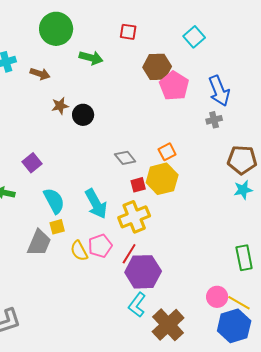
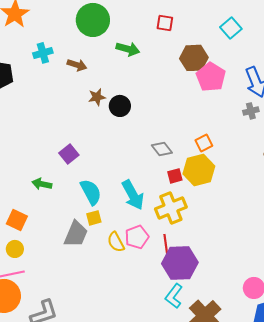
red line: (129, 254) -> (166, 245), turned -40

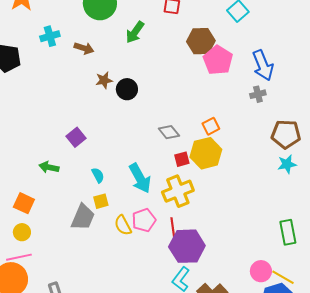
green arrow: (128, 49) -> (135, 32), turned 110
cyan semicircle: (91, 192) -> (98, 175), size x0.6

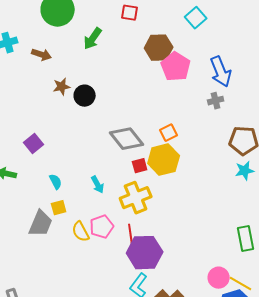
gray diamond: (169, 132) -> (127, 139), size x1.6
cyan arrow: (140, 178) -> (98, 185), size x0.6

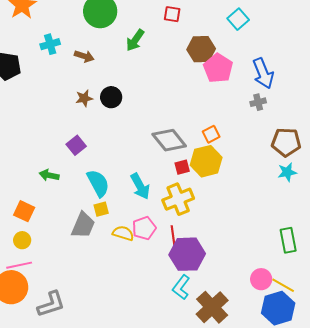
brown star: (62, 87) -> (84, 98), moved
black circle: (85, 96) -> (111, 97), moved
cyan semicircle: (56, 182) -> (98, 183), size x1.8
cyan arrow: (98, 185) -> (140, 186), size x1.5
yellow semicircle: (81, 232) -> (123, 233), turned 135

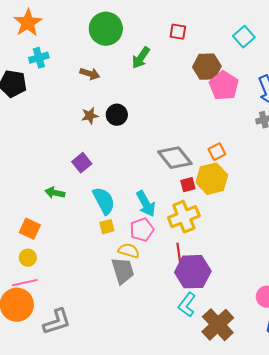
cyan cross: (50, 44) -> (39, 58), moved
gray trapezoid: (83, 225) -> (123, 271), moved, turned -40
pink pentagon: (144, 228) -> (142, 230), moved

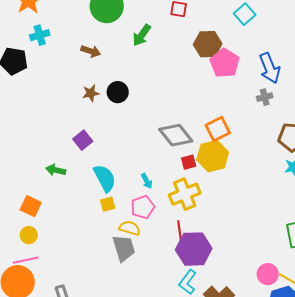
orange square: (217, 152) -> (218, 129), size x1.4
cyan arrow: (146, 204) -> (147, 181), size x0.6

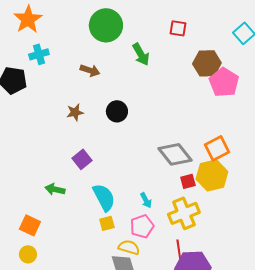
green arrow: (142, 35) -> (141, 54), turned -65
brown star: (91, 93) -> (75, 112), moved

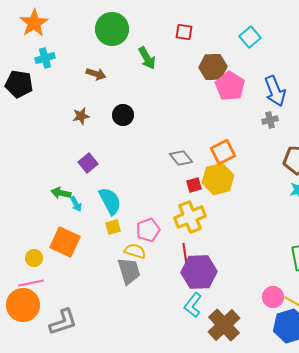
gray diamond: (175, 154) -> (181, 158), size x0.7
cyan arrow: (146, 200) -> (76, 204), moved
orange square: (30, 225) -> (65, 242), moved, size x1.4

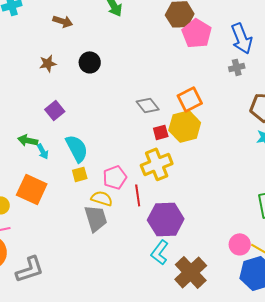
red line: (185, 254) -> (138, 195), moved

